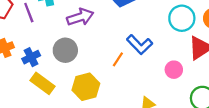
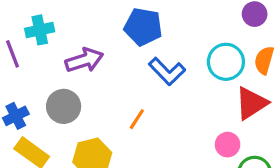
blue L-shape: (140, 45) -> (167, 71), moved
pink circle: (174, 70) -> (228, 145), moved

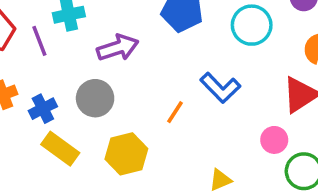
cyan circle: (226, 62) -> (252, 25), moved
blue L-shape: (167, 71) -> (220, 88), moved

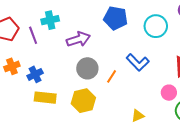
gray circle: (95, 98) -> (87, 68), moved
yellow rectangle: (60, 149) -> (45, 98), turned -30

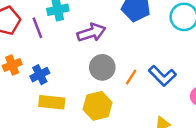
blue L-shape: (138, 62) -> (162, 76), moved

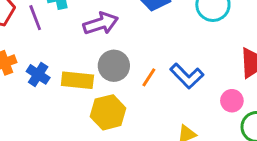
blue cross: (40, 75) -> (38, 74), turned -30
yellow rectangle: (52, 102) -> (77, 80), moved

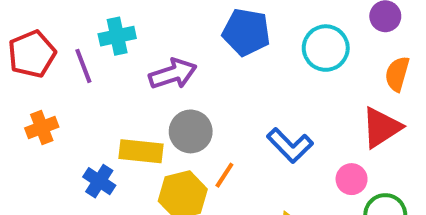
blue cross: (38, 74) -> (99, 181), moved
orange line: (149, 77) -> (224, 175), moved

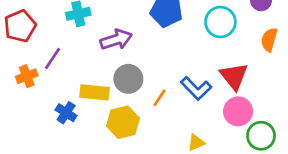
purple line: (83, 66) -> (53, 59), moved, turned 55
red triangle: (381, 127) -> (234, 76), moved, turned -36
orange line: (224, 175) -> (159, 98), moved
pink circle: (352, 179) -> (238, 111), size x1.4

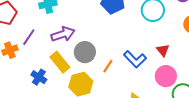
purple arrow: (116, 40) -> (63, 34), moved
red triangle: (234, 76) -> (163, 50), size x0.6
yellow rectangle: (95, 92) -> (60, 62), turned 45

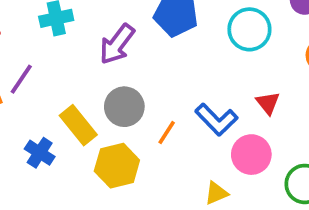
purple arrow: (63, 34) -> (117, 44), moved, turned 145
pink circle: (166, 76) -> (251, 155), moved

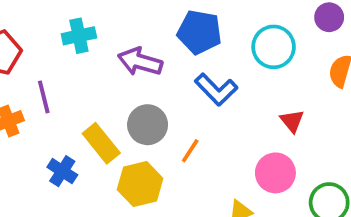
purple arrow: (117, 44) -> (140, 62), turned 69
purple line: (21, 79) -> (44, 97), turned -48
blue L-shape: (216, 120) -> (216, 90), moved

